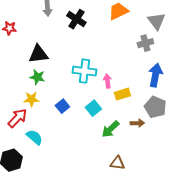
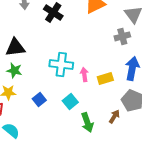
yellow rectangle: (122, 94) -> (105, 78), moved
brown arrow: (137, 123) -> (114, 116), turned -56
green arrow: (110, 129) -> (87, 122), turned -66

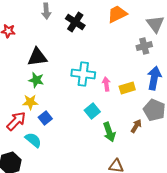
blue square: (39, 99) -> (45, 118), moved

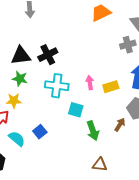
black cross: (75, 22) -> (48, 55), moved, turned 30
cyan cross: (83, 74) -> (57, 86), moved
cyan square: (92, 111) -> (76, 110), turned -35
blue square: (45, 118) -> (40, 132), moved

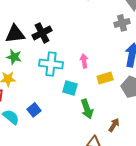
yellow rectangle: (111, 87) -> (105, 78), moved
brown arrow: (120, 125) -> (114, 125), moved

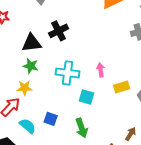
black cross: (42, 33) -> (59, 31), moved
green arrow: (87, 109) -> (82, 128), moved
blue square: (34, 110) -> (51, 119), turned -32

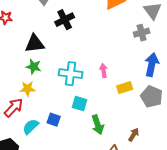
black cross: (59, 31) -> (65, 20), moved
cyan square: (87, 97) -> (80, 104), moved
cyan semicircle: (28, 126) -> (31, 127), turned -84
green arrow: (82, 128) -> (98, 125), moved

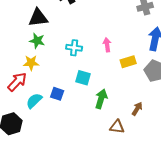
cyan cross: (71, 74) -> (74, 48), size x0.7
green arrow: (98, 125) -> (101, 99), turned -144

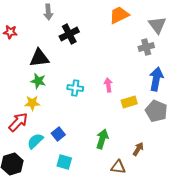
cyan square: (83, 78) -> (64, 162), moved
blue square: (57, 94) -> (58, 134), turned 32

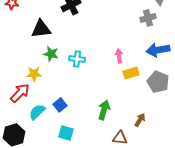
blue arrow: (156, 79) -> (158, 50), turned -110
green star: (38, 81) -> (51, 54), moved
pink arrow: (108, 85) -> (119, 56), moved

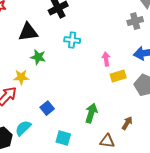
cyan cross: (77, 59) -> (72, 40), moved
cyan semicircle: (37, 112) -> (23, 128), moved
cyan square: (66, 133) -> (63, 138), moved

